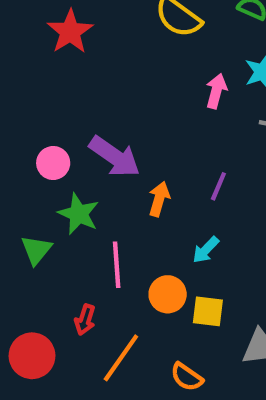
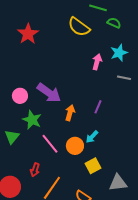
pink line: (117, 265) -> (50, 144), turned -35
orange circle: (168, 294) -> (75, 146), moved
yellow square: (208, 311) -> (93, 166), turned -35

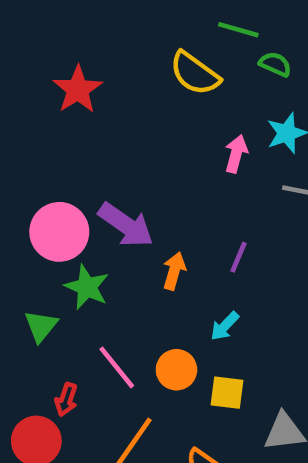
pink circle: (20, 96) -> (59, 232), size x1.6
pink line: (50, 144) -> (117, 367), moved
orange circle: (75, 146) -> (176, 370), moved
yellow square: (93, 166) -> (227, 393), turned 35
red arrow: (35, 170) -> (66, 400), moved

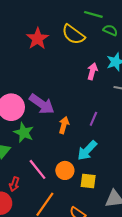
red star: (78, 89) -> (38, 39), moved
cyan arrow: (225, 326) -> (87, 150), size x1.5

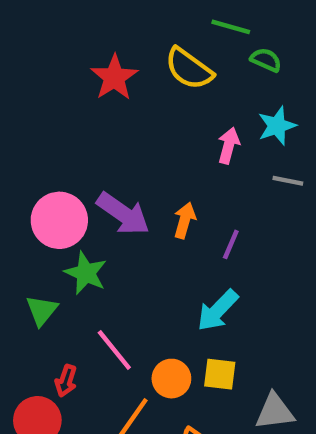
orange arrow: (64, 125) -> (185, 220), moved
orange circle: (65, 170) -> (171, 379), moved

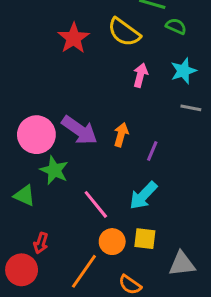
pink arrow: (229, 146) -> (140, 75), moved
green triangle: (42, 310) -> (25, 196), turned -45
pink line: (114, 350) -> (96, 204), moved

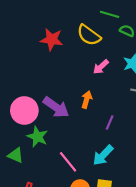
red star: (74, 38) -> (52, 39), turned -30
pink arrow: (140, 75) -> (101, 67), turned -147
orange arrow: (121, 135) -> (87, 100), moved

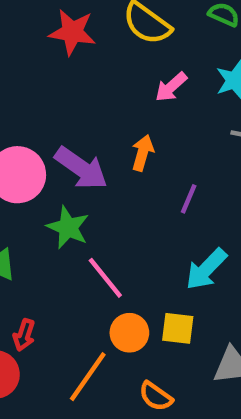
green star: (37, 137) -> (68, 227), moved
cyan arrow: (103, 155) -> (206, 269), moved

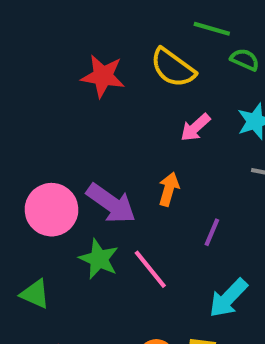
pink line: (105, 278) -> (150, 269), moved

